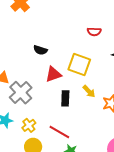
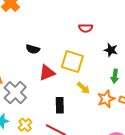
black rectangle: (65, 98) -> (60, 105), moved

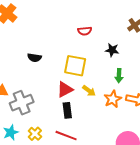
red triangle: (47, 73) -> (65, 90), moved
gray cross: (15, 93) -> (22, 103), turned 30

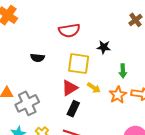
red semicircle: (85, 31) -> (69, 30), moved, size x1.5
black star: (112, 50) -> (104, 47), moved
black rectangle: (67, 110) -> (73, 109), turned 35

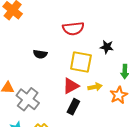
yellow arrow: (94, 88) -> (95, 87), turned -48
gray cross: (27, 103) -> (28, 99), turned -30

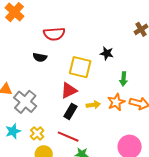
red semicircle: (73, 28) -> (54, 34), moved
yellow arrow: (95, 87) -> (93, 105), moved

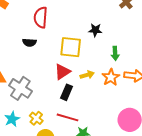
red semicircle: (54, 34) -> (41, 17), turned 105
yellow arrow: (93, 105) -> (87, 75), moved

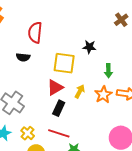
yellow arrow: (87, 75) -> (80, 91), turned -48

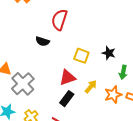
black star: (89, 47) -> (109, 53), moved
yellow square: (64, 63) -> (81, 56), size x0.7

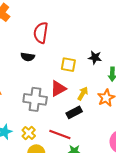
gray cross: (23, 84) -> (35, 99), moved, turned -30
black rectangle: (67, 99) -> (74, 112), moved, turned 35

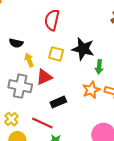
red semicircle: (41, 33) -> (52, 20), moved
black star: (95, 58) -> (83, 49), size x1.6
yellow arrow: (83, 94) -> (29, 60), moved, turned -56

